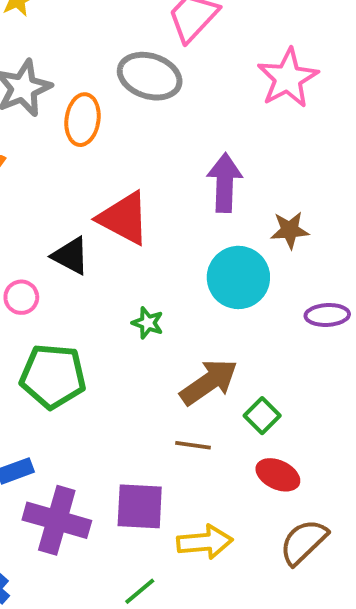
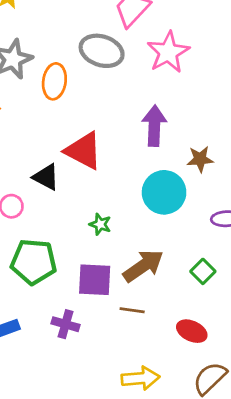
pink star: (288, 78) -> (168, 52), moved
green square: (262, 416) -> (203, 271), moved
purple square: (140, 506) -> (95, 280), moved
purple cross: (57, 520) -> (66, 324), moved, size x0.6

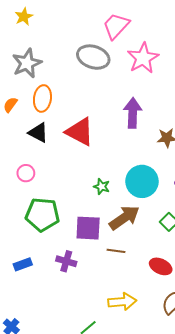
orange ellipse: (54, 81) -> (42, 98), moved
black triangle: (46, 177) -> (38, 133), moved
cyan circle: (164, 192) -> (142, 181), moved
green star: (100, 224) -> (102, 187), moved

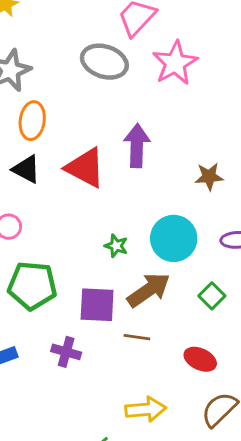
purple arrow: (133, 113) -> (137, 146), moved

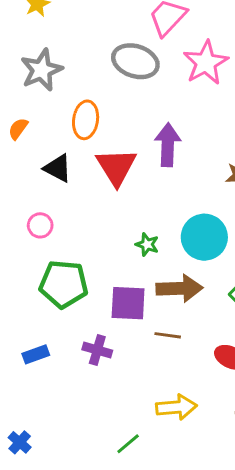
orange ellipse: (32, 121) -> (86, 120), moved
red triangle: (85, 168) -> (116, 167), turned 30
brown arrow: (149, 290) -> (179, 288), turned 33

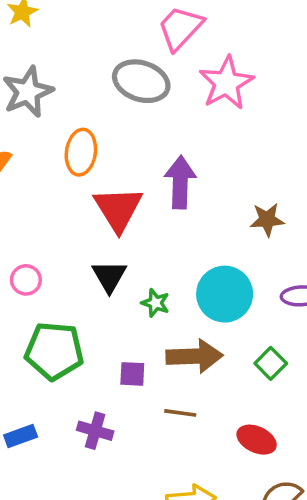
black triangle: (58, 168) -> (109, 276), moved, turned 32
purple square: (128, 303) -> (132, 374), size x0.6

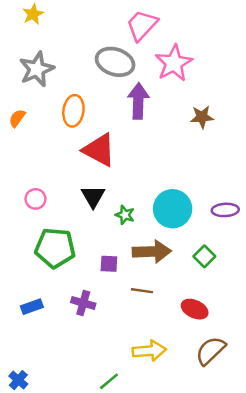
purple arrow: (180, 182) -> (138, 101), moved
red triangle: (118, 209) -> (99, 150), turned -30
brown star: (267, 220) -> (202, 117), moved

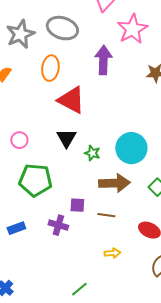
gray ellipse: (115, 62) -> (62, 28), moved
purple square: (109, 264) -> (77, 205), moved
yellow arrow: (149, 351) -> (112, 253), moved, size x0.6

